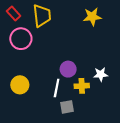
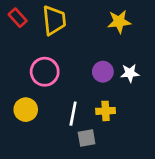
pink circle: (21, 39) -> (45, 72), moved
purple circle: (68, 69) -> (103, 72), moved
white star: (101, 74) -> (130, 73), moved

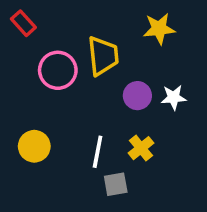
yellow trapezoid: (54, 20) -> (103, 56), moved
pink circle: (45, 72) -> (58, 70), moved
yellow cross: (106, 111) -> (141, 148), turned -36

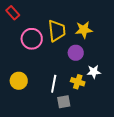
yellow star: (159, 29) -> (84, 30), moved
white star: (174, 97) -> (94, 72), moved
yellow cross: (141, 148) -> (78, 82), turned -32

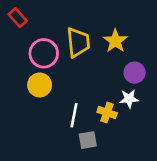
yellow star: (84, 30) -> (115, 41), turned -30
purple circle: (76, 53) -> (135, 73), moved
yellow circle: (19, 81) -> (40, 85), moved

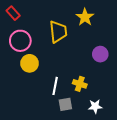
yellow star: (115, 41) -> (85, 17), moved
pink circle: (44, 53) -> (20, 41), moved
white star: (129, 99) -> (95, 106), moved

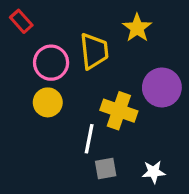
pink circle: (20, 41) -> (51, 63), moved
purple circle: (100, 54) -> (162, 87), size x1.5
yellow cross: (80, 84) -> (119, 111), moved, size x1.5

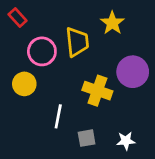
yellow circle: (48, 102) -> (24, 84), moved
white line: (89, 139) -> (58, 116), moved

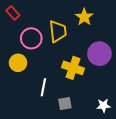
white star: (126, 141) -> (104, 106), moved

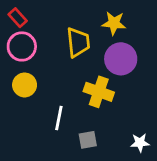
yellow star: (84, 17) -> (114, 23), turned -30
pink circle: (31, 38) -> (22, 46), moved
purple circle: (99, 54) -> (121, 59), moved

